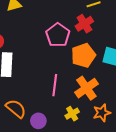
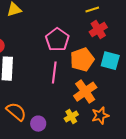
red cross: (84, 24) -> (98, 30), moved
pink line: (55, 85) -> (54, 73), moved

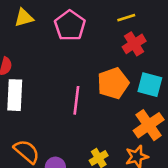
pink pentagon: (57, 40) -> (70, 26), moved
orange cross: (85, 92) -> (149, 125), moved

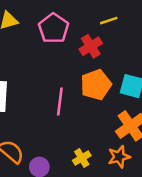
red cross: (134, 44) -> (91, 46), moved

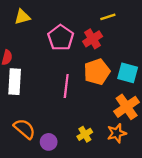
pink pentagon: (54, 28) -> (61, 38), moved

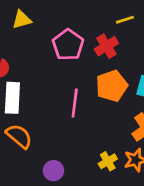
orange semicircle: (24, 129) -> (19, 136), moved
yellow cross: (85, 134) -> (108, 161), moved

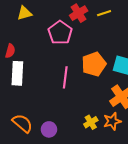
red cross: (106, 46) -> (79, 13), moved
orange semicircle: (19, 136) -> (22, 123), moved

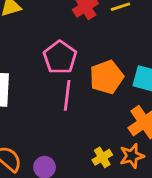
pink pentagon: (60, 32) -> (60, 57), moved

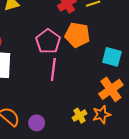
orange pentagon: (106, 77) -> (77, 35), moved, turned 30

